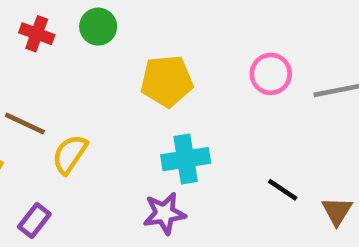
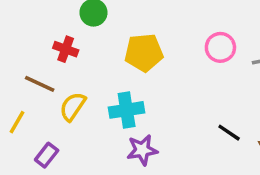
red cross: (37, 34) -> (66, 49), moved
cyan cross: (186, 159) -> (127, 110), moved

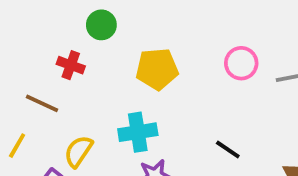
yellow semicircle: (73, 107) -> (78, 151), moved
black line: (229, 133) -> (228, 149), moved

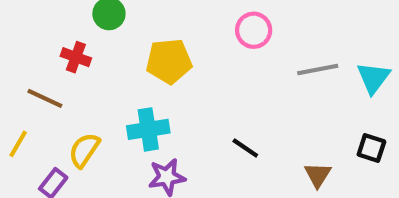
pink circle: (241, 63) -> (254, 30), moved

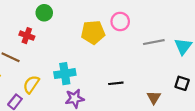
yellow pentagon: (169, 61) -> (93, 32), moved
black line: (245, 148) -> (116, 83), turned -40

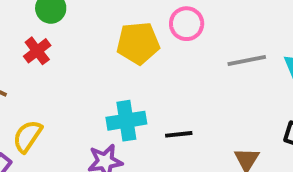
red cross: (27, 36) -> (37, 51), moved, turned 32
cyan cross: (65, 74) -> (126, 121), moved

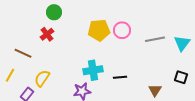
pink circle: (187, 24) -> (122, 30), moved

